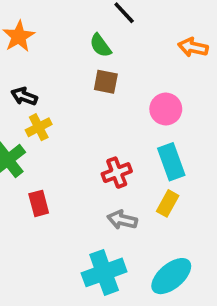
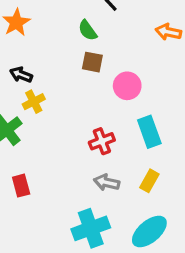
pink circle: (166, 109) -> (127, 86), moved
red rectangle: (39, 203) -> (21, 186), moved
yellow rectangle: (168, 203) -> (149, 181), moved

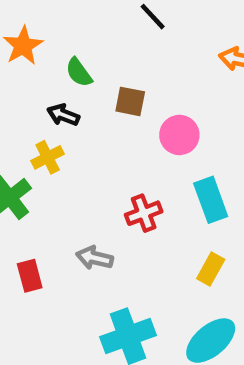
green semicircle: (88, 30) -> (79, 72), moved
black arrow: (21, 75) -> (63, 115), moved
gray arrow: (107, 182) -> (94, 258), moved

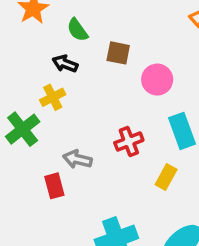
gray arrow: (94, 258) -> (77, 159), moved
yellow rectangle: (211, 269) -> (166, 177), moved
red rectangle: (30, 276) -> (54, 186), moved

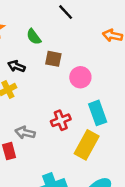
green semicircle: (77, 30) -> (34, 37), moved
yellow rectangle: (166, 177) -> (87, 145), size x1.6

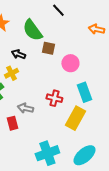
green semicircle: (34, 37) -> (32, 30), size x1.6
red cross: (61, 120) -> (54, 98), turned 35

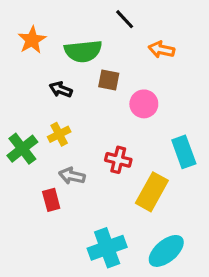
orange arrow: (96, 29) -> (161, 50), moved
green semicircle: (32, 30) -> (83, 51), turned -60
yellow cross: (11, 73) -> (59, 134), moved
cyan rectangle: (84, 92) -> (184, 152), moved

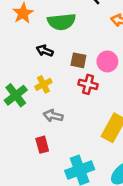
brown square: (109, 80) -> (78, 60), moved
red cross: (118, 160) -> (88, 84), moved
red rectangle: (51, 200) -> (42, 145), moved

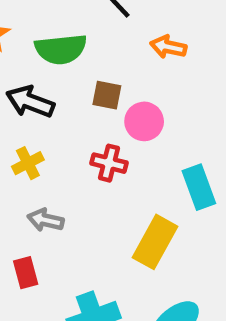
black arrow: (45, 51) -> (30, 102), size x1.5
brown square: (78, 60) -> (107, 95), moved

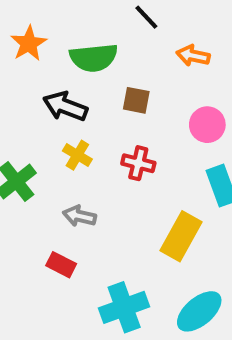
pink circle: (144, 121) -> (207, 125), moved
yellow cross: (28, 163) -> (77, 155), moved, turned -32
red rectangle: (26, 273) -> (61, 265), turned -48

